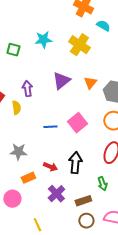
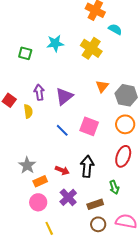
purple triangle: (61, 81) -> (64, 96), moved
pink square: (77, 123) -> (89, 126), turned -30
blue line: (50, 127) -> (62, 130), turned 48
gray star: (18, 152) -> (27, 165), moved, turned 30
pink circle: (12, 199) -> (38, 202), moved

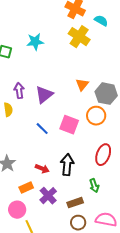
cyan semicircle: (115, 29) -> (101, 21), moved
yellow cross: (91, 48) -> (79, 37), moved
orange circle: (125, 124) -> (96, 116), moved
orange rectangle: (40, 181) -> (26, 188), moved
pink circle: (38, 202) -> (17, 210), moved

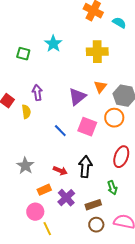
yellow cross: (79, 37) -> (97, 52), moved, turned -35
cyan star: (35, 42) -> (53, 44), turned -30
purple triangle: (44, 95) -> (77, 97), moved

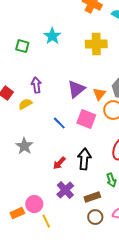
orange triangle: (100, 87) -> (99, 94), moved
yellow semicircle: (26, 112) -> (25, 104), turned -112
gray star: (25, 166) -> (24, 146), moved
red arrow: (60, 171) -> (59, 163), turned 112
orange rectangle: (44, 190) -> (17, 213), moved

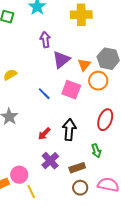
purple arrow: (36, 85) -> (45, 40), moved

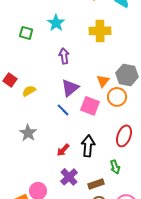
purple triangle: (61, 60) -> (70, 88), moved

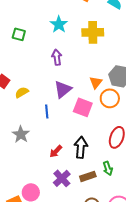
cyan star: (56, 23) -> (59, 24), moved
blue line: (63, 110) -> (47, 111), moved, turned 40
brown rectangle: (96, 184) -> (88, 176), moved

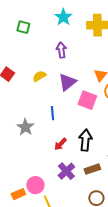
yellow semicircle: (22, 92) -> (39, 76), moved
blue line: (47, 111) -> (52, 113), moved

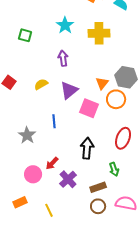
red arrow: (60, 144) -> (52, 163), moved
brown rectangle: (92, 169) -> (98, 187), moved
pink circle: (35, 185) -> (33, 174), moved

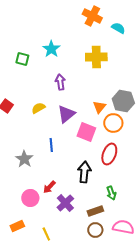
cyan star: (65, 25) -> (51, 49), moved
red ellipse: (123, 138) -> (109, 154), moved

